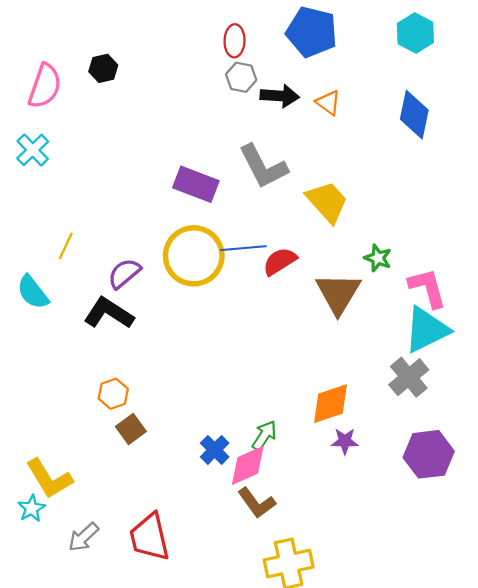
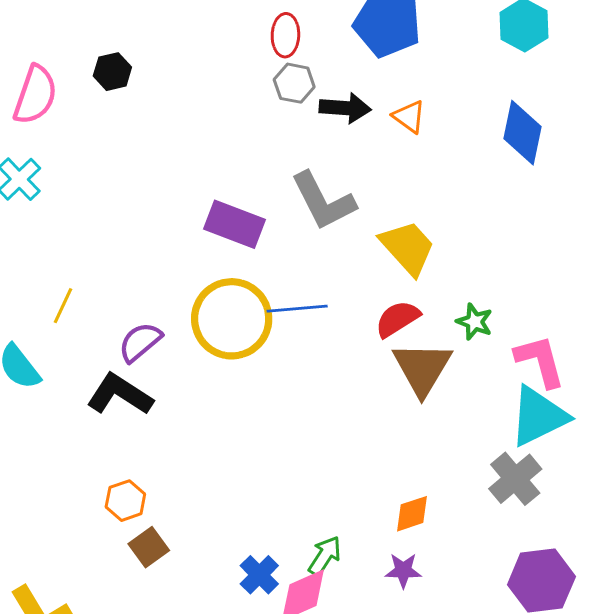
red semicircle: (280, 261) -> (397, 319), moved
orange diamond: (330, 404) -> (412, 514), size x0.7
purple star: (345, 441) -> (403, 570), moved

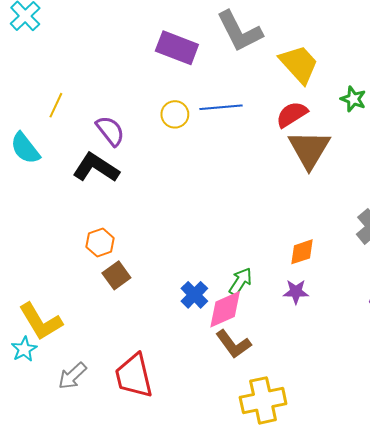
yellow circle: (232, 319) -> (175, 114), size x0.5
green star: (475, 322) -> (353, 99), moved
purple semicircle: (140, 342) -> (110, 131), turned 92

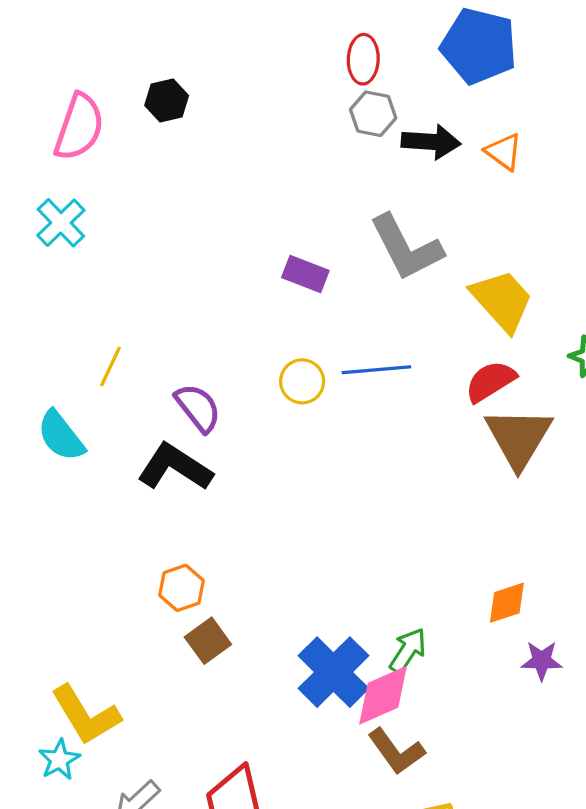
purple rectangle: (177, 48) -> (305, 274), size x0.7
purple star: (296, 292) -> (542, 661), moved
blue cross: (194, 295) -> (333, 672), size x1.6

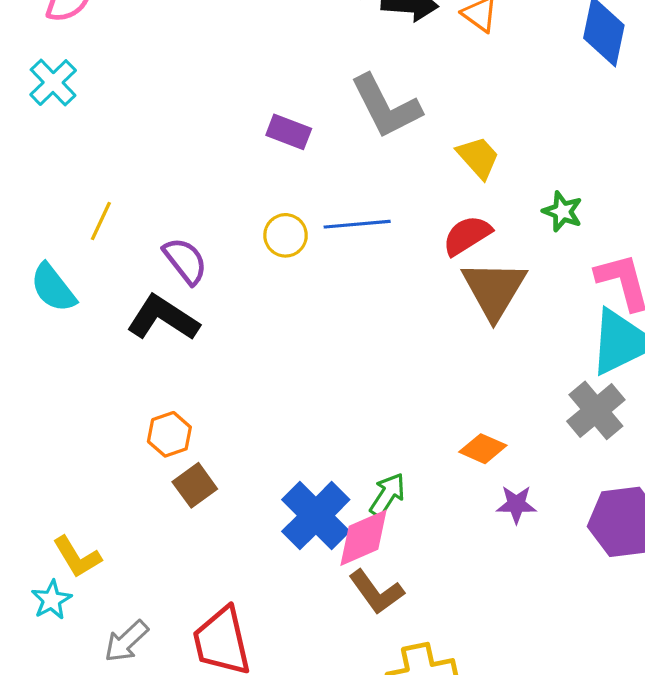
yellow trapezoid: (502, 300) -> (478, 157), size x0.7
orange diamond: (507, 603) -> (483, 449), turned 42
yellow L-shape: (86, 715) -> (77, 557), size x0.7

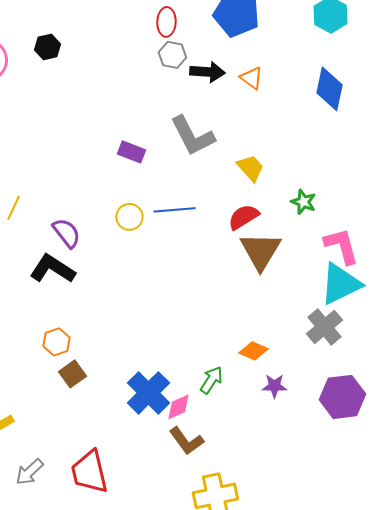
green arrow: (387, 495) -> (211, 380), moved
pink diamond: (364, 538) -> (178, 407), size x0.7

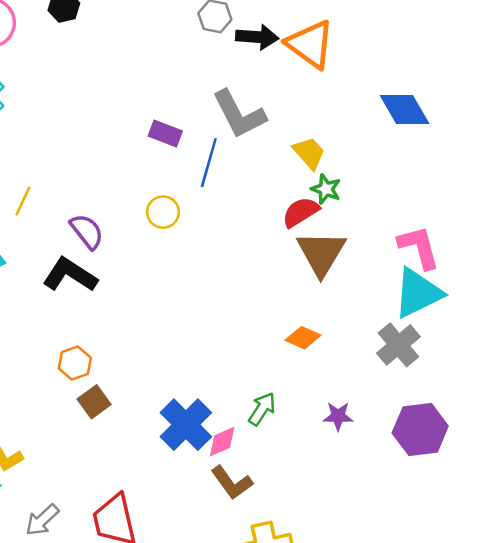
orange triangle: (251, 78) -> (310, 44), size x1.8
blue diamond: (329, 89) -> (405, 109), moved, turned -42
green star: (303, 202) -> (326, 189), moved
blue line: (174, 210) -> (209, 163), moved, turned -69
orange diamond: (253, 351) -> (303, 338), moved

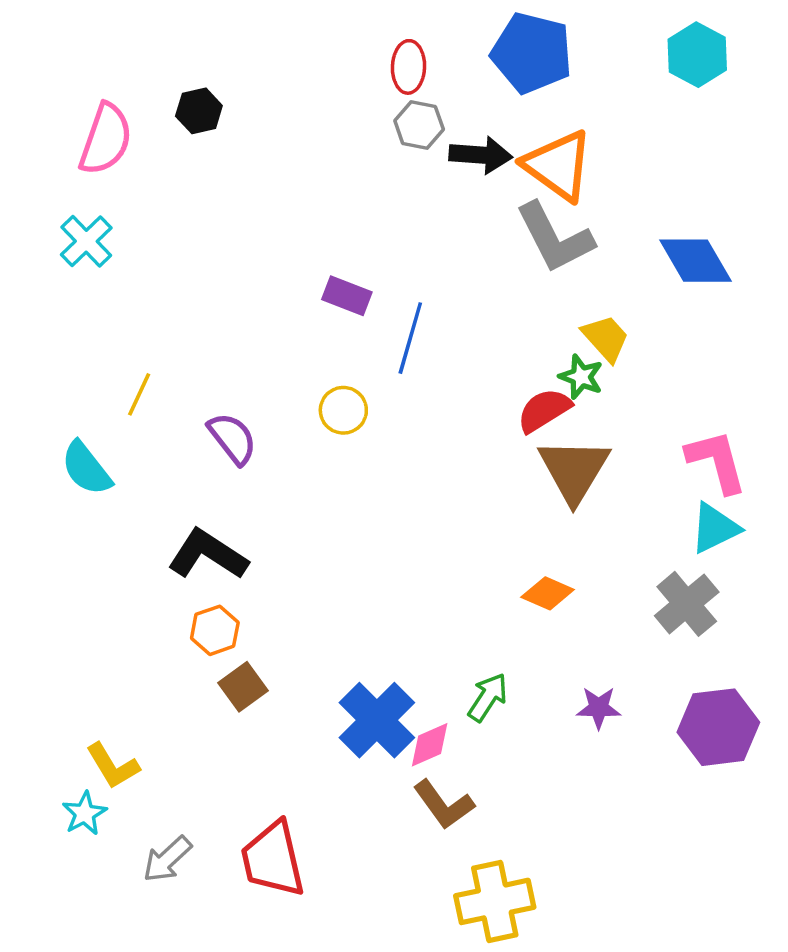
gray L-shape: (239, 114) -> (555, 238), moved
yellow trapezoid: (309, 153) -> (606, 338), moved
black L-shape: (70, 275) -> (208, 555), moved
cyan triangle: (418, 293) -> (715, 528), size x0.7

